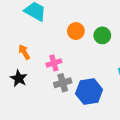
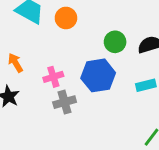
orange circle: (76, 31) -> (66, 18), moved
blue hexagon: (89, 92) -> (98, 75), moved

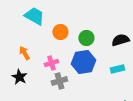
orange circle: (66, 18) -> (60, 32), moved
green circle: (115, 42) -> (86, 38), moved

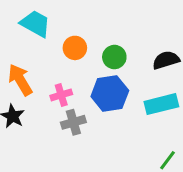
orange arrow: (24, 53) -> (20, 80), size x1.5
cyan rectangle: (117, 69) -> (161, 104), size x1.5

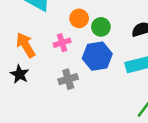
orange circle: (75, 48) -> (79, 18), moved
pink cross: (61, 95) -> (62, 43), moved

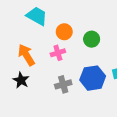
orange circle: (79, 18) -> (64, 32), moved
blue hexagon: (97, 56) -> (93, 78), moved

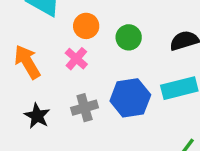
pink cross: (58, 53) -> (76, 59), turned -32
black star: (21, 80) -> (37, 116), moved

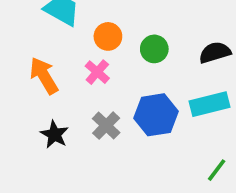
gray cross: (85, 108) -> (106, 126), turned -30

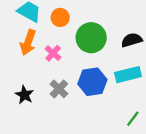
orange circle: (108, 36) -> (60, 17), moved
green circle: (154, 49) -> (91, 38), size x1.6
orange arrow: (44, 76) -> (28, 42), moved, turned -130

